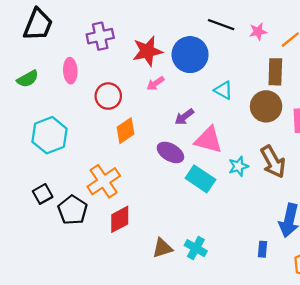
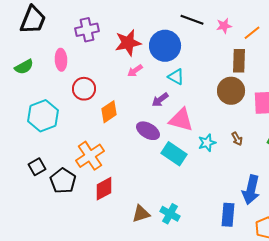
cyan triangle: (223, 90) -> (176, 77), moved
red circle: (108, 96) -> (84, 89), moved
brown arrow: (273, 162) -> (237, 139), size x0.5
blue rectangle: (263, 249) -> (228, 215), size x1.6

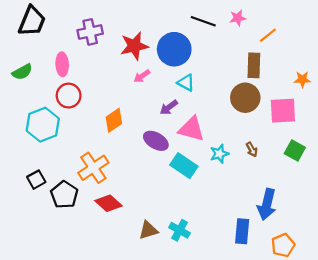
pink star: (224, 26) -> (238, 18), moved
red circle: (84, 89) -> (69, 96), moved
red diamond: (104, 189) -> (108, 203), turned 70

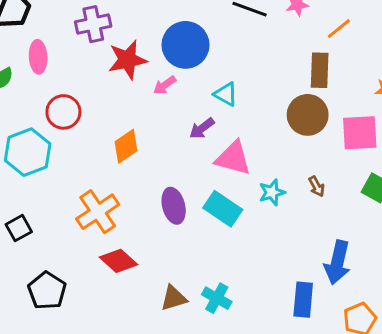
red star: (134, 46) -> (127, 60), moved
blue circle: (174, 49) -> (186, 45), moved
pink ellipse: (62, 64) -> (38, 57), moved
purple ellipse: (156, 141) -> (174, 206), moved, turned 45
black pentagon: (64, 195) -> (47, 291), moved

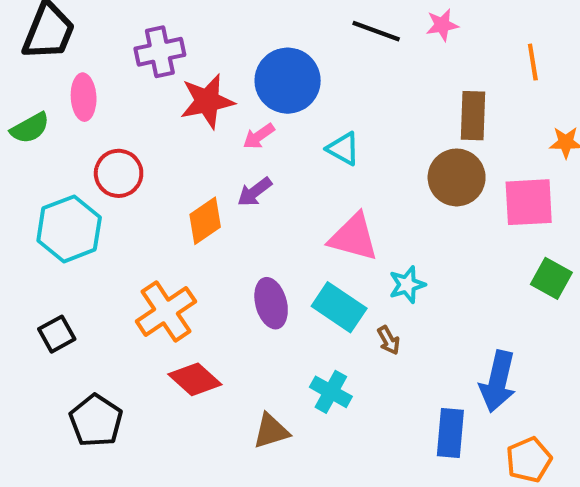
orange line: (339, 29) -> (533, 62), moved, turned -60
purple arrow: (202, 128) -> (255, 192), moved
brown arrow: (317, 186) -> (389, 340), moved
cyan cross: (217, 298) -> (331, 392), moved

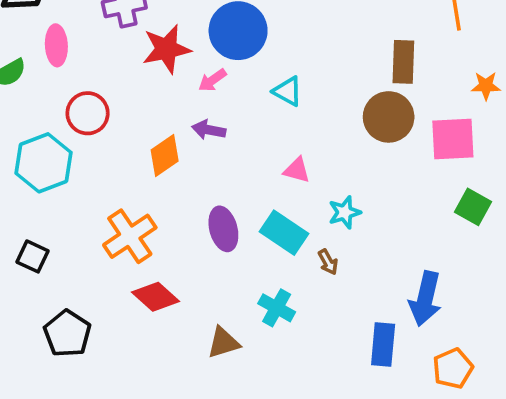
purple arrow: (255, 192) -> (209, 130), turned 48
pink triangle: (354, 237) -> (297, 170), size x0.6
black square: (57, 334) -> (33, 256), turned -36

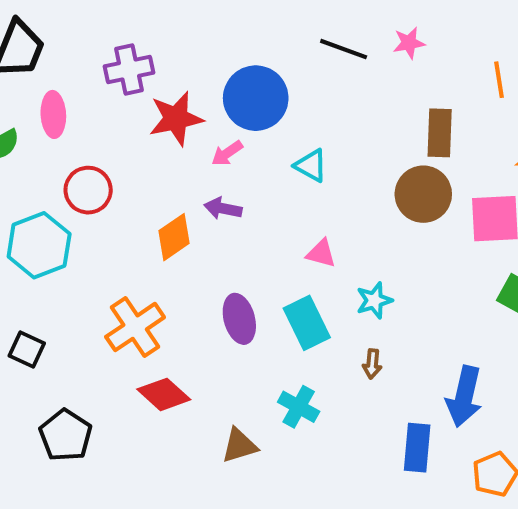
cyan rectangle: (284, 233) -> (307, 323), turned 30
brown arrow: (328, 262) -> (372, 364), moved, turned 35

